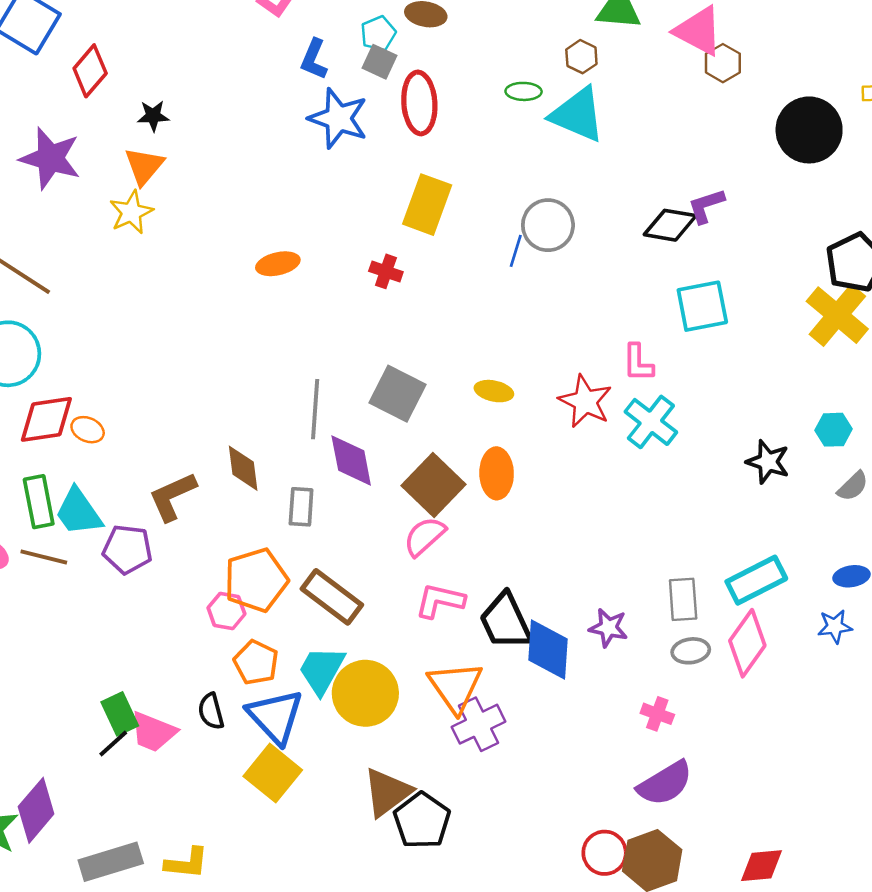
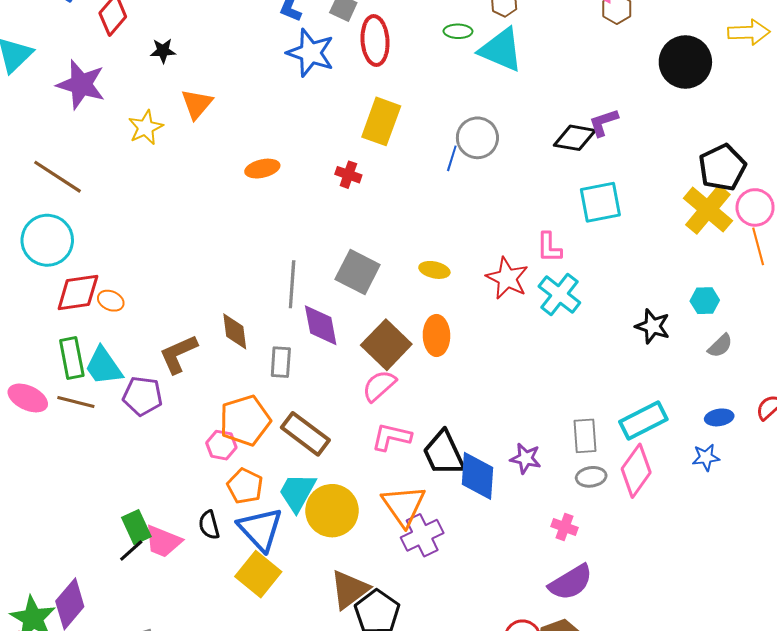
orange triangle: (144, 166) -> (197, 104), moved

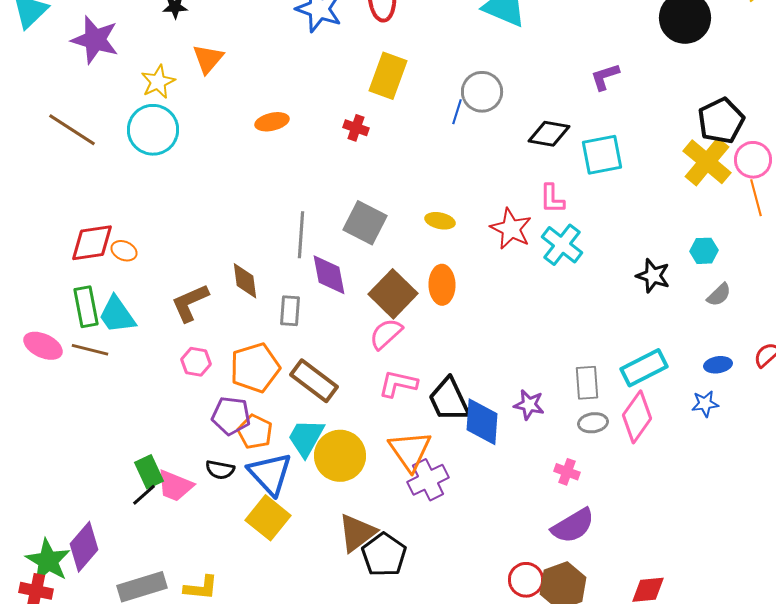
black diamond: (575, 138) -> (549, 134), moved
cyan circle: (47, 240) -> (153, 130), moved
purple pentagon: (143, 396) -> (231, 416), moved
pink hexagon: (221, 445) -> (196, 362), moved
black semicircle: (209, 525) -> (220, 470), turned -64

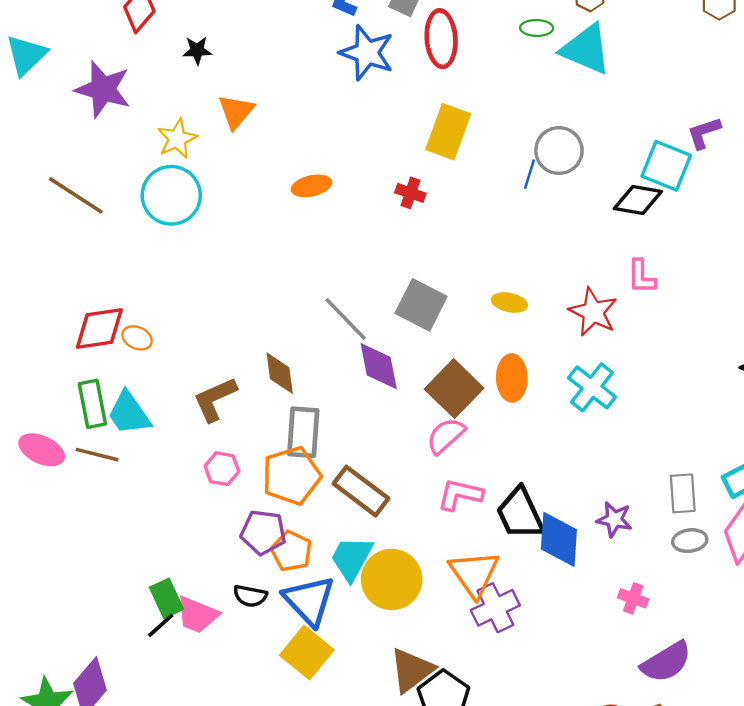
cyan square: (602, 155) -> (666, 166), moved, turned 33
gray line: (301, 235) -> (346, 319), turned -48
cyan cross: (562, 245) -> (592, 387), moved
gray rectangle: (290, 311) -> (303, 432), moved, size x1.4
pink cross: (567, 472) -> (633, 598), moved

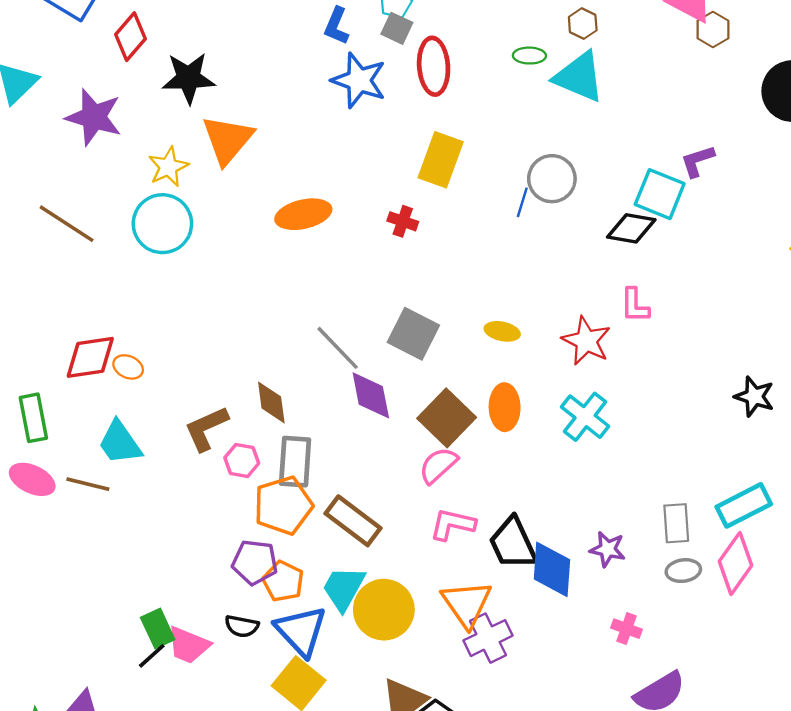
black star: (197, 50) -> (188, 78), size x1.8
orange triangle: (236, 112) -> (228, 140), size x1.4
orange ellipse: (311, 186) -> (303, 214), size x1.4
green rectangle: (92, 404) -> (33, 418), moved
pink hexagon: (222, 469) -> (242, 460), moved

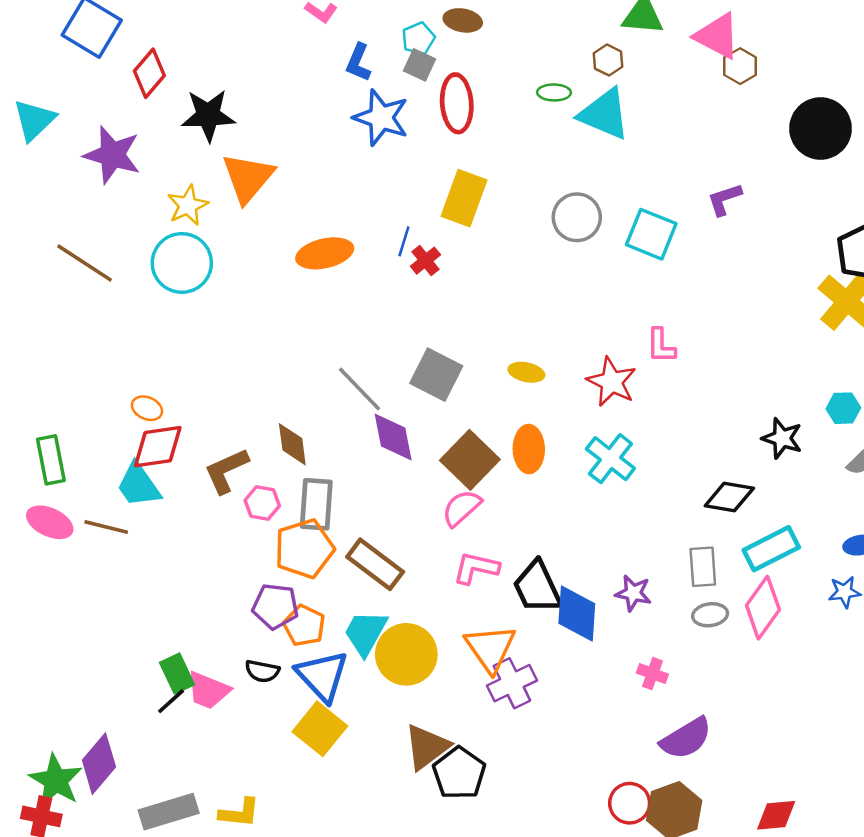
cyan square: (660, 194) -> (651, 234), moved
blue line: (522, 202) -> (404, 241), moved
red cross: (403, 221) -> (426, 261), turned 32
black diamond: (631, 228) -> (729, 497), moved
red diamond: (90, 357) -> (158, 447), moved

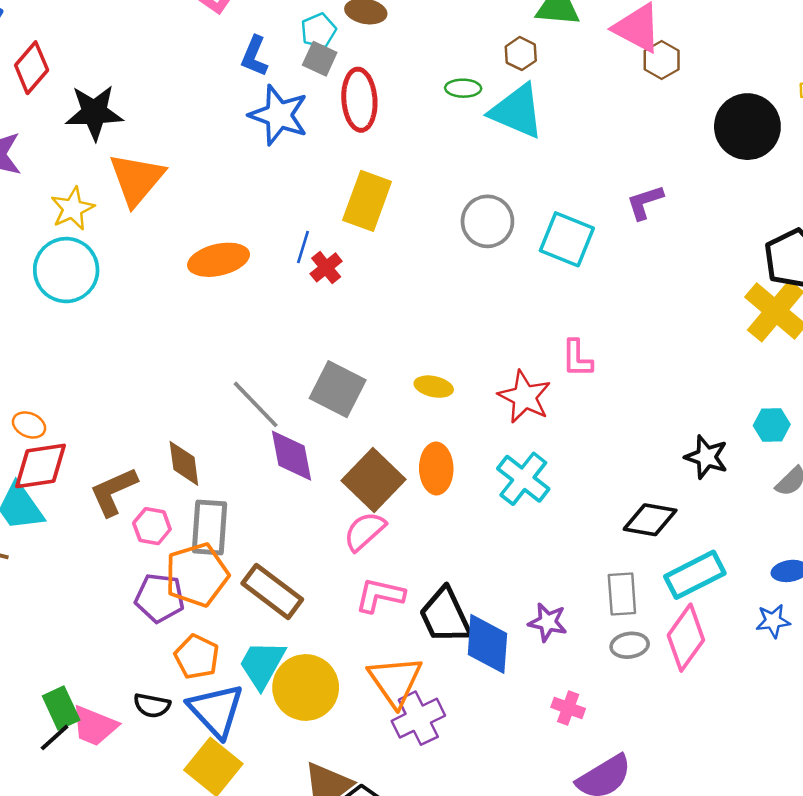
purple pentagon: (275, 606) -> (160, 598), moved

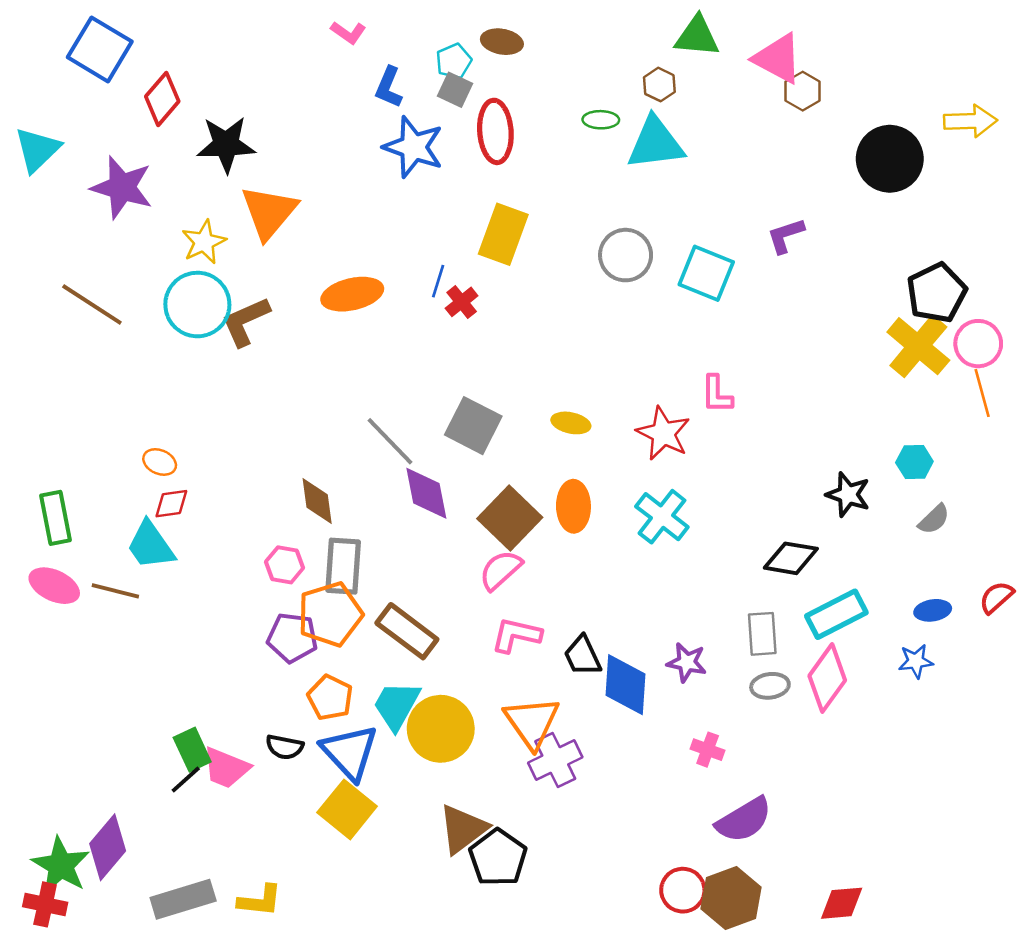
cyan triangle: (517, 111) -> (655, 143), turned -30
red diamond: (41, 466) -> (171, 504), size x0.6
brown L-shape: (114, 492) -> (246, 321), moved
black trapezoid: (445, 616) -> (583, 656), size x0.7

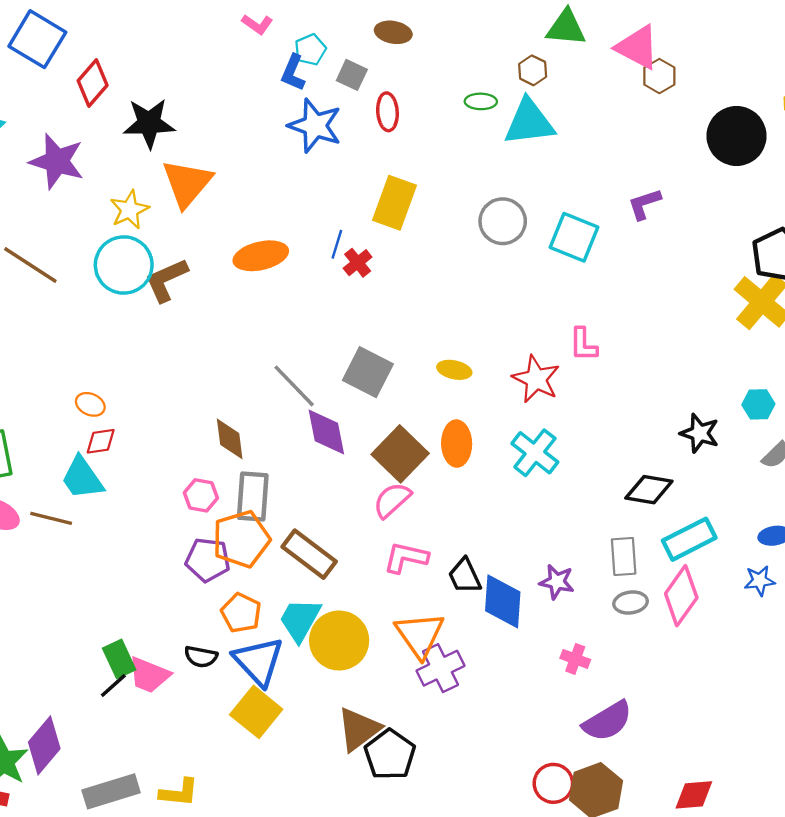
cyan pentagon: (454, 61) -> (310, 50), moved
red ellipse: (495, 131) -> (387, 112), size x0.7

